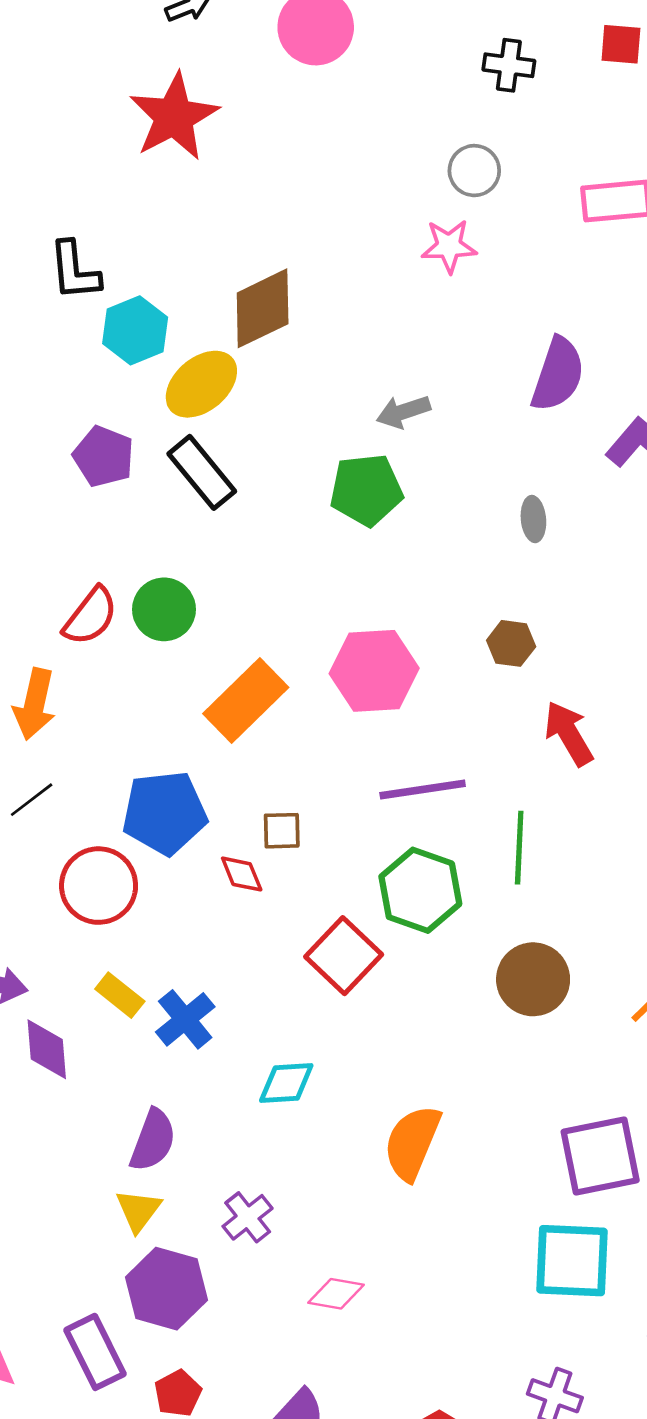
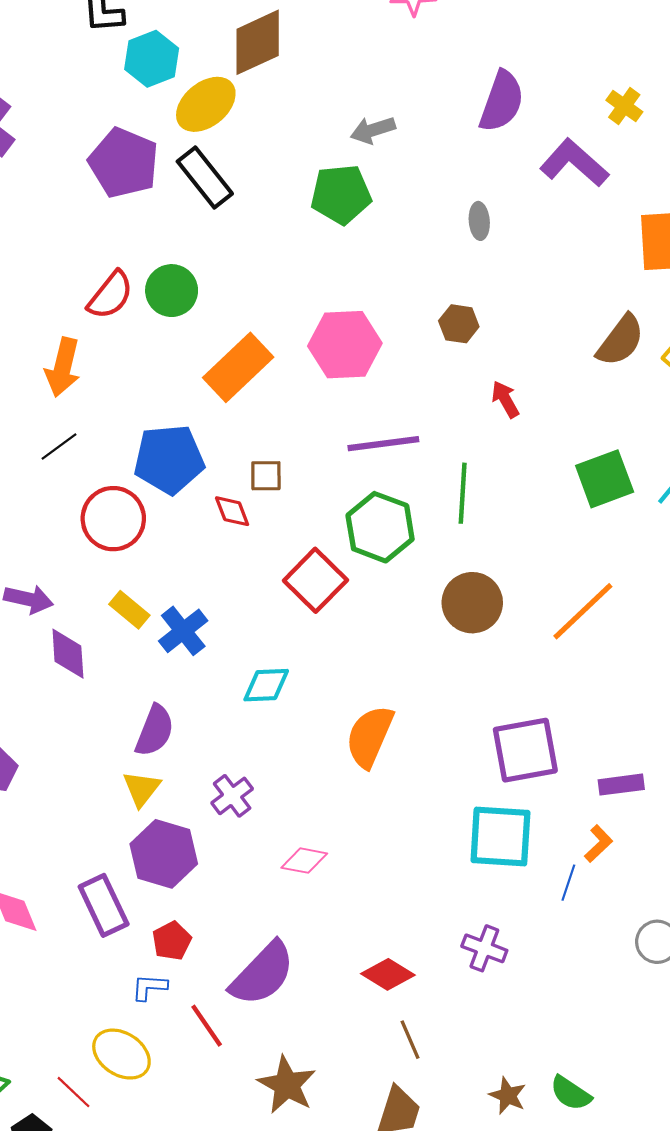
purple pentagon: (104, 456) -> (124, 163), size x1.4
red arrow: (569, 733) -> (505, 399), size x0.7

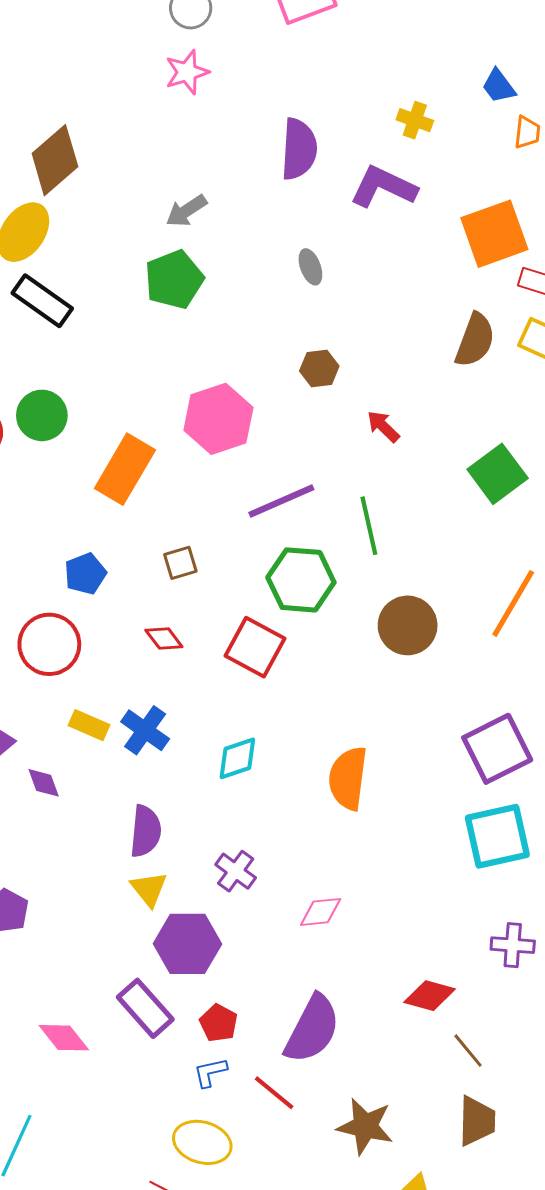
blue pentagon: (169, 459) -> (85, 574), size x0.6
red diamond: (232, 511) -> (164, 639), moved
purple diamond: (68, 654) -> (44, 783), size x0.7

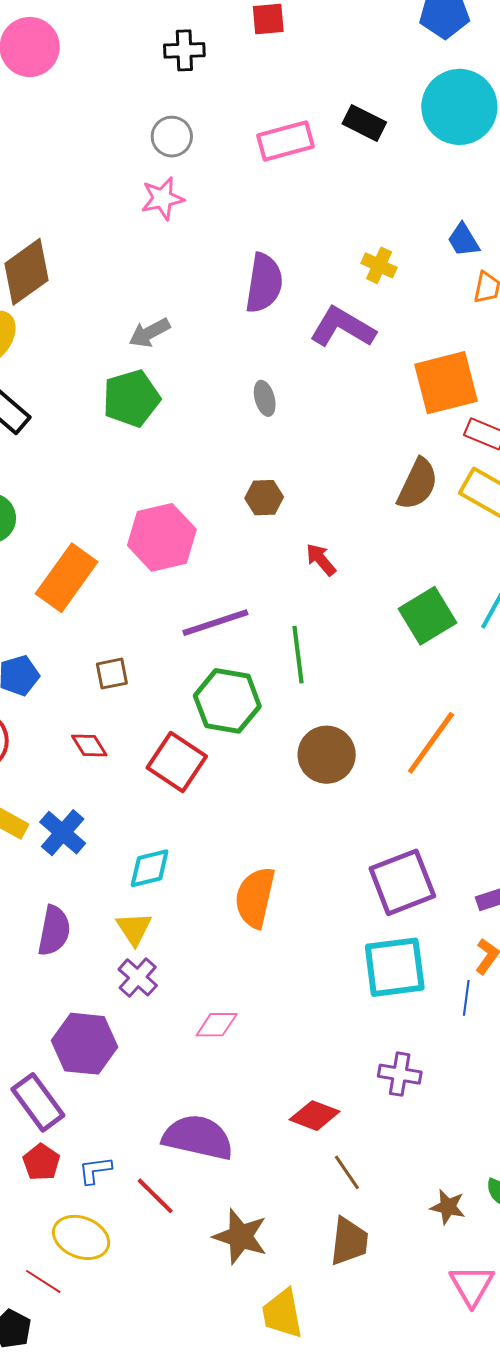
yellow triangle: (149, 889) -> (134, 929), moved
red pentagon: (219, 1023) -> (41, 1162), moved
purple semicircle: (312, 1029) -> (198, 1137), turned -110

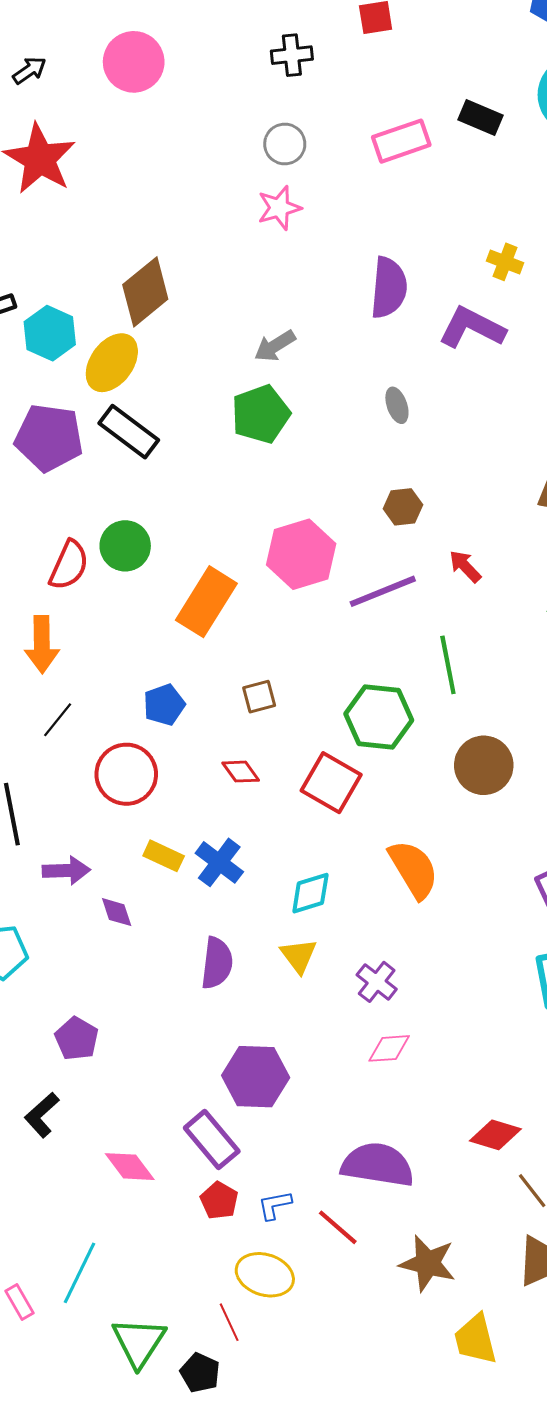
purple line: (215, 623) -> (383, 591), moved
orange semicircle: (255, 897) -> (414, 869), moved, turned 140
purple cross: (138, 977) -> (377, 982), moved
red line: (43, 1281) -> (229, 1322), turned 36

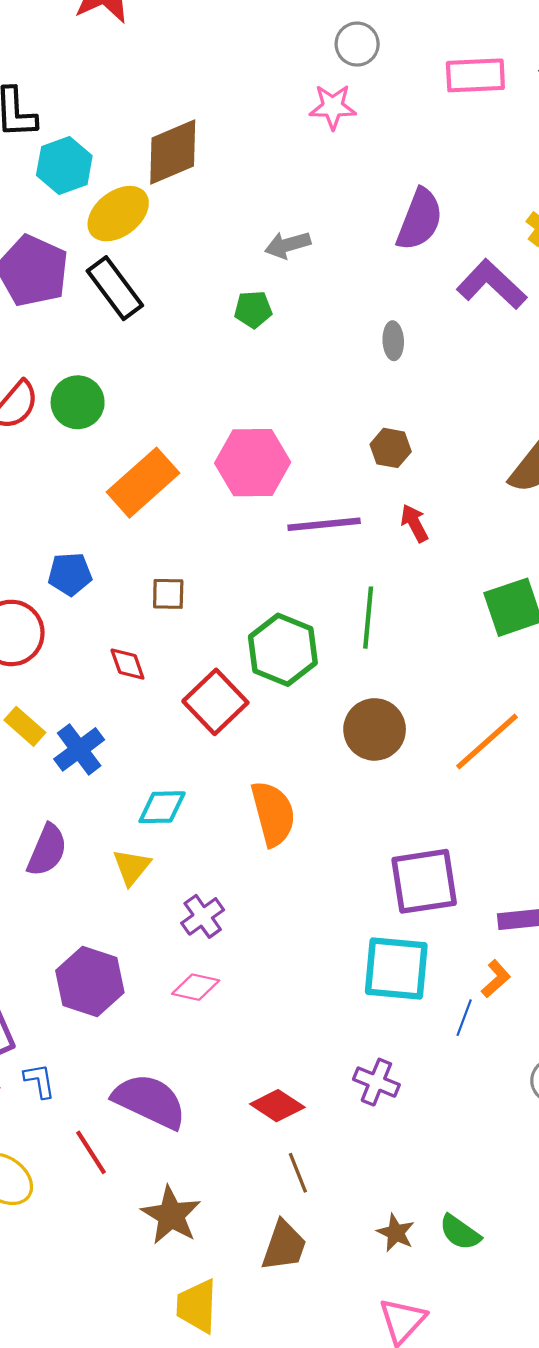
green pentagon: (261, 414) -> (253, 309), size x0.6
brown hexagon: (403, 507) -> (391, 448), moved
purple hexagon: (256, 1077) -> (90, 982), moved
blue L-shape: (275, 1205) -> (39, 1081), moved, turned 75

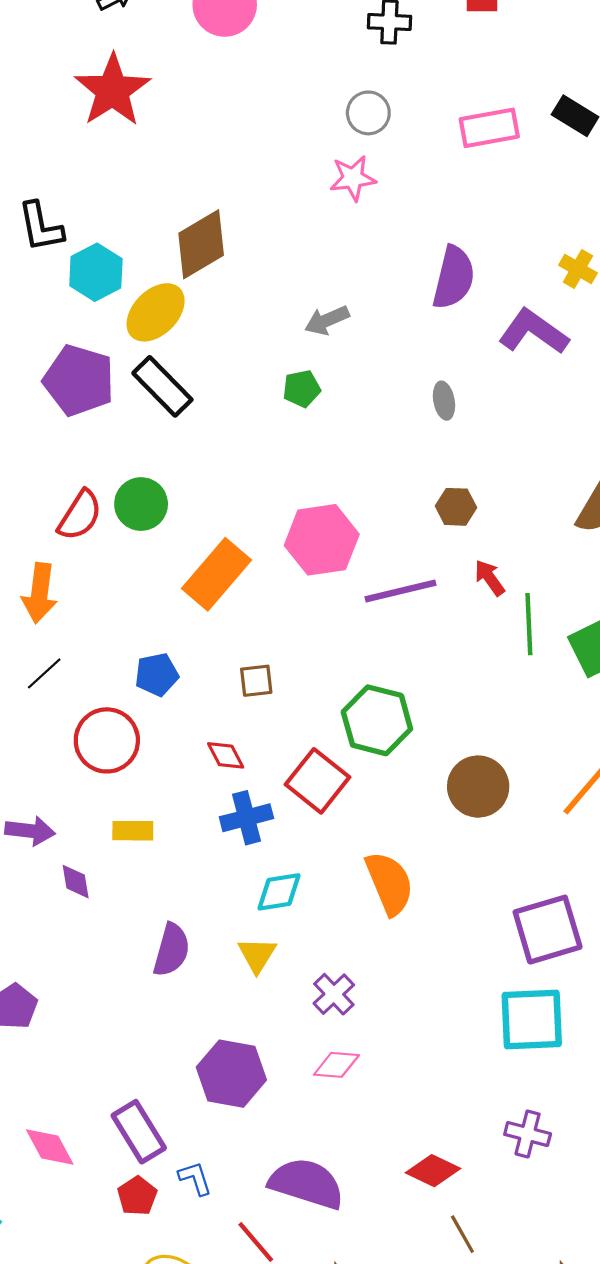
green line: (368, 618) -> (529, 624), moved
yellow rectangle: (25, 726) -> (133, 831), turned -33
blue cross: (79, 749) -> (246, 818), moved, turned 30

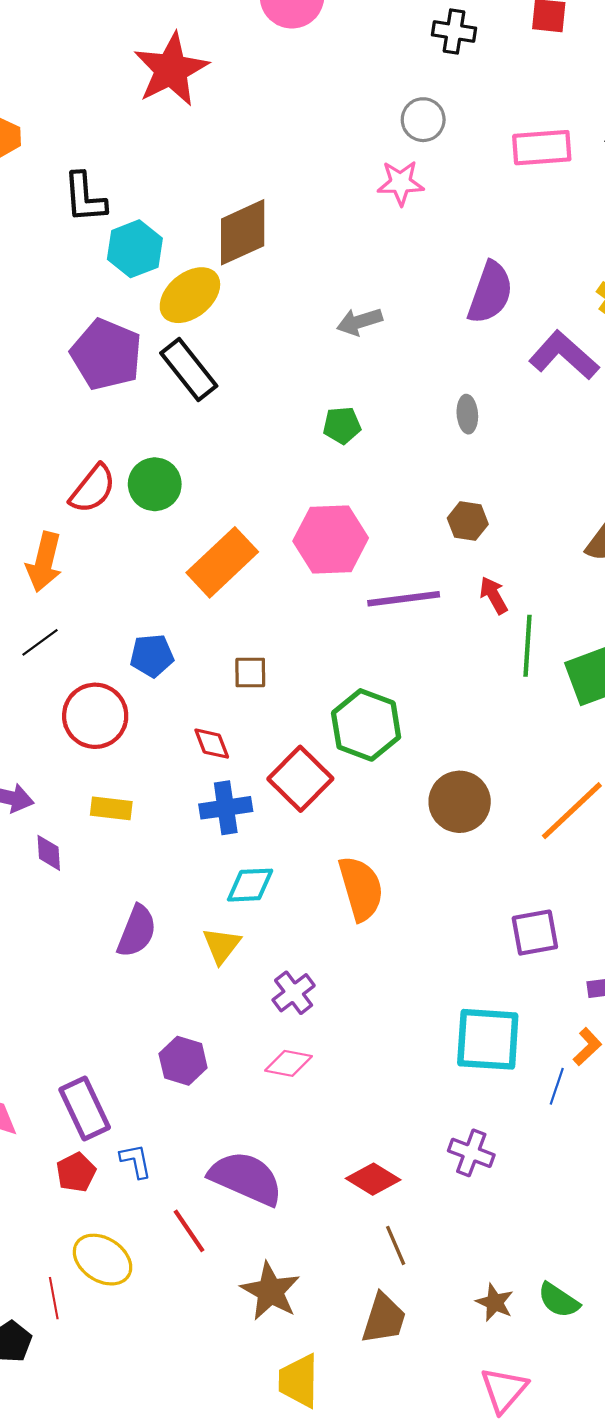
green pentagon: (302, 389) -> (342, 425), moved
purple square: (548, 930) -> (535, 933), moved, size x0.7
purple hexagon: (231, 1074) -> (183, 1061), size x0.7

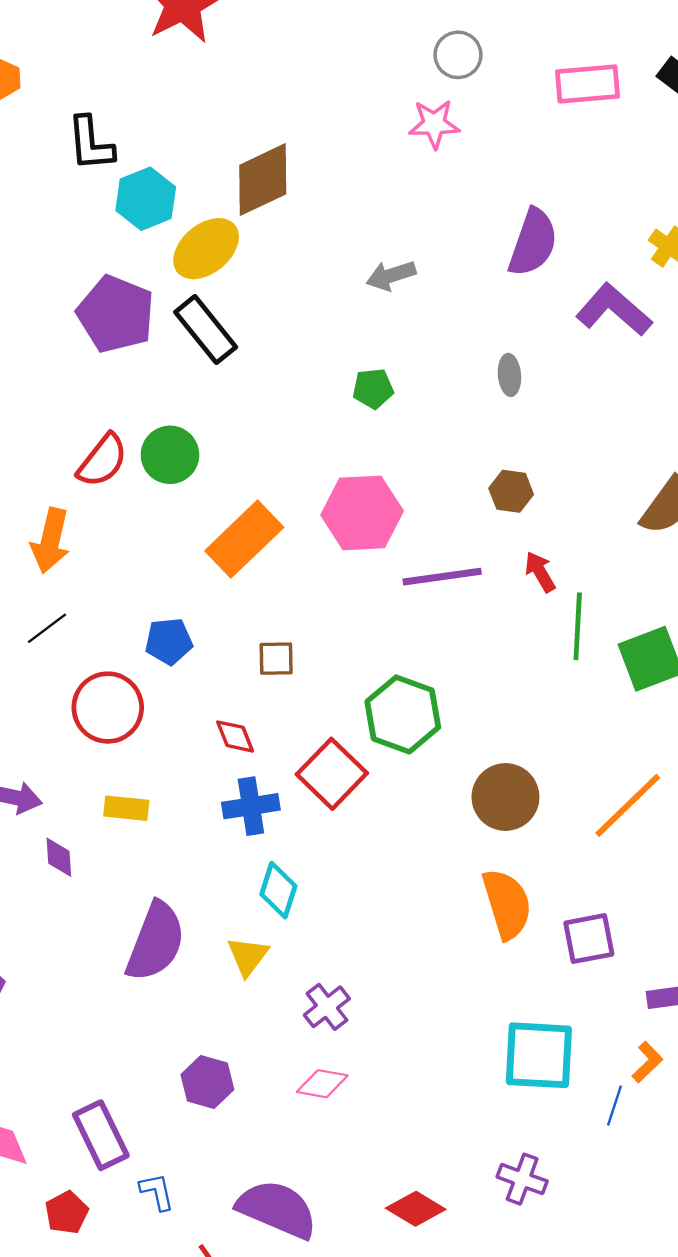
cyan diamond: (250, 885) -> (278, 890), turned -69
orange semicircle: (361, 888) -> (507, 904), moved
purple semicircle: (137, 931) -> (156, 942), size x1.4
red pentagon: (76, 1172) -> (67, 1213), moved

